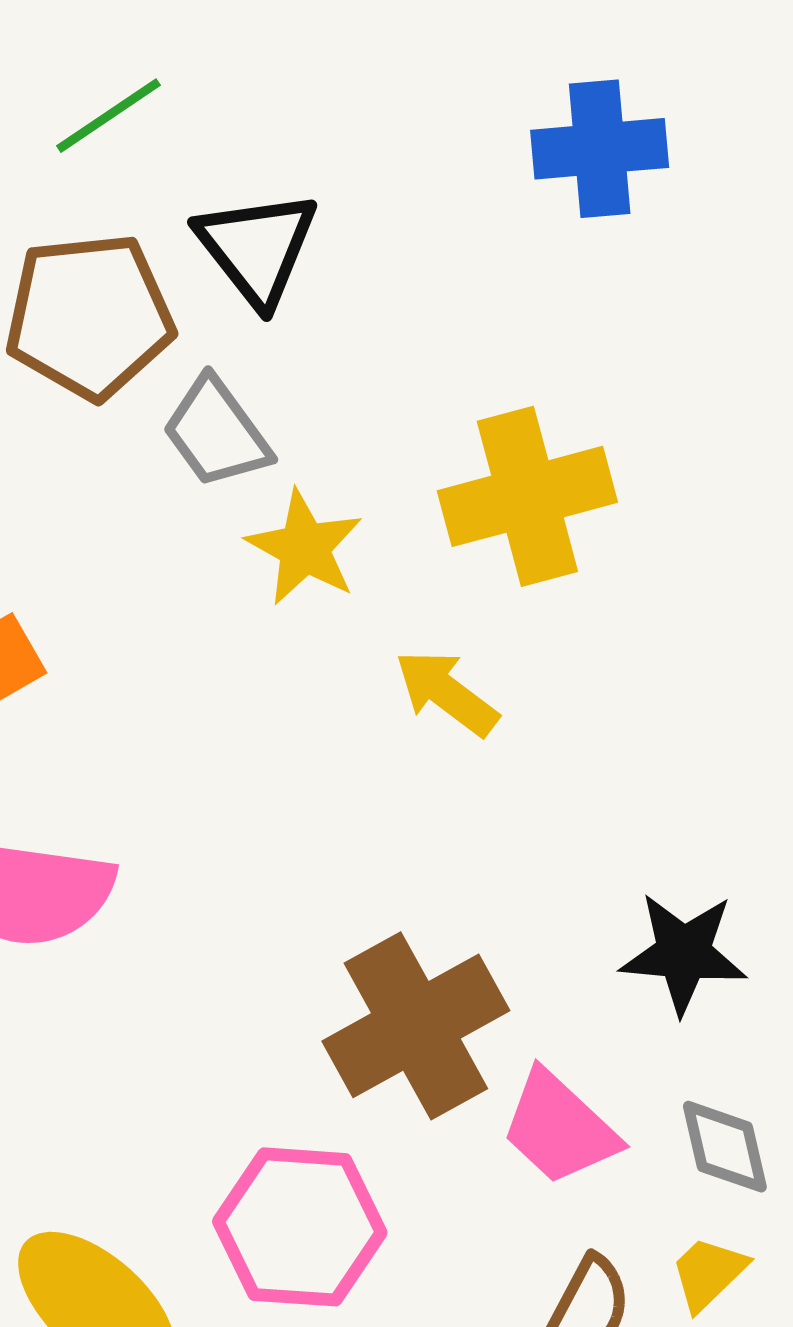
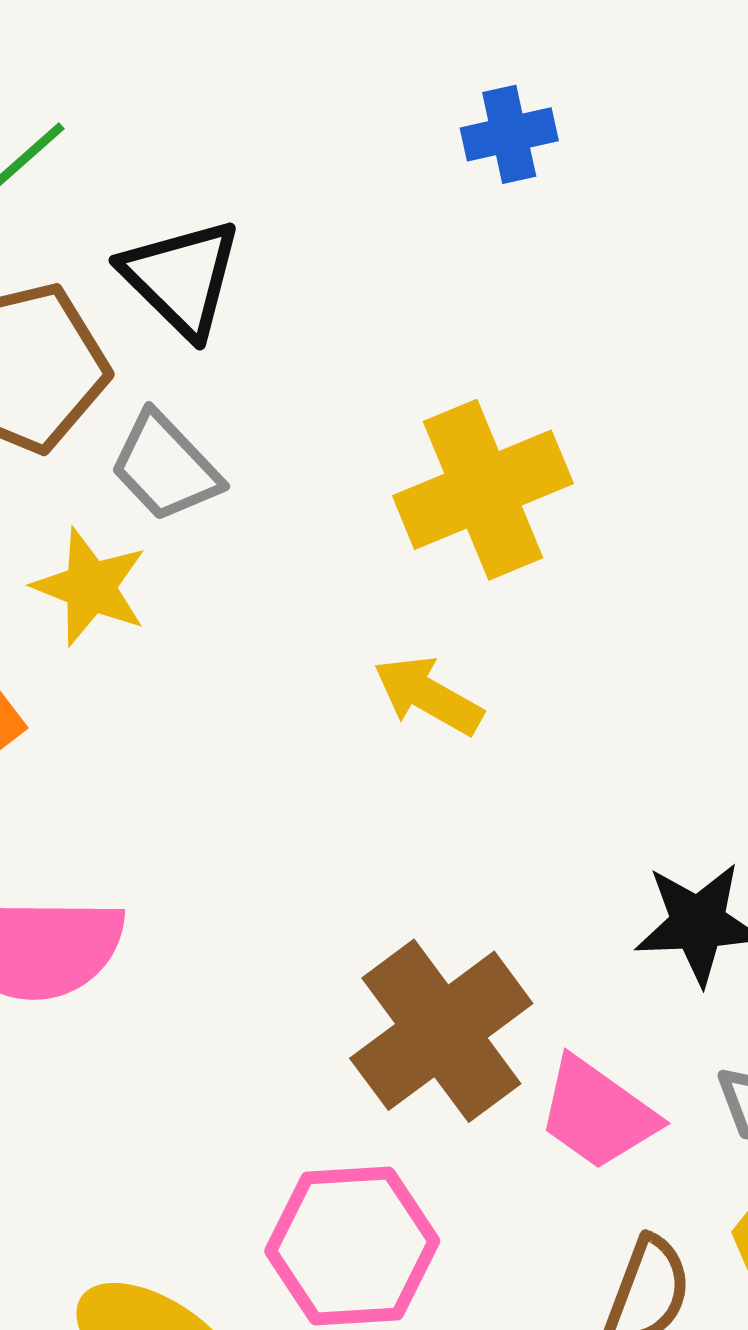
blue cross: (600, 149) -> (509, 134), size x0.7
yellow star: (304, 548) -> (90, 587), moved

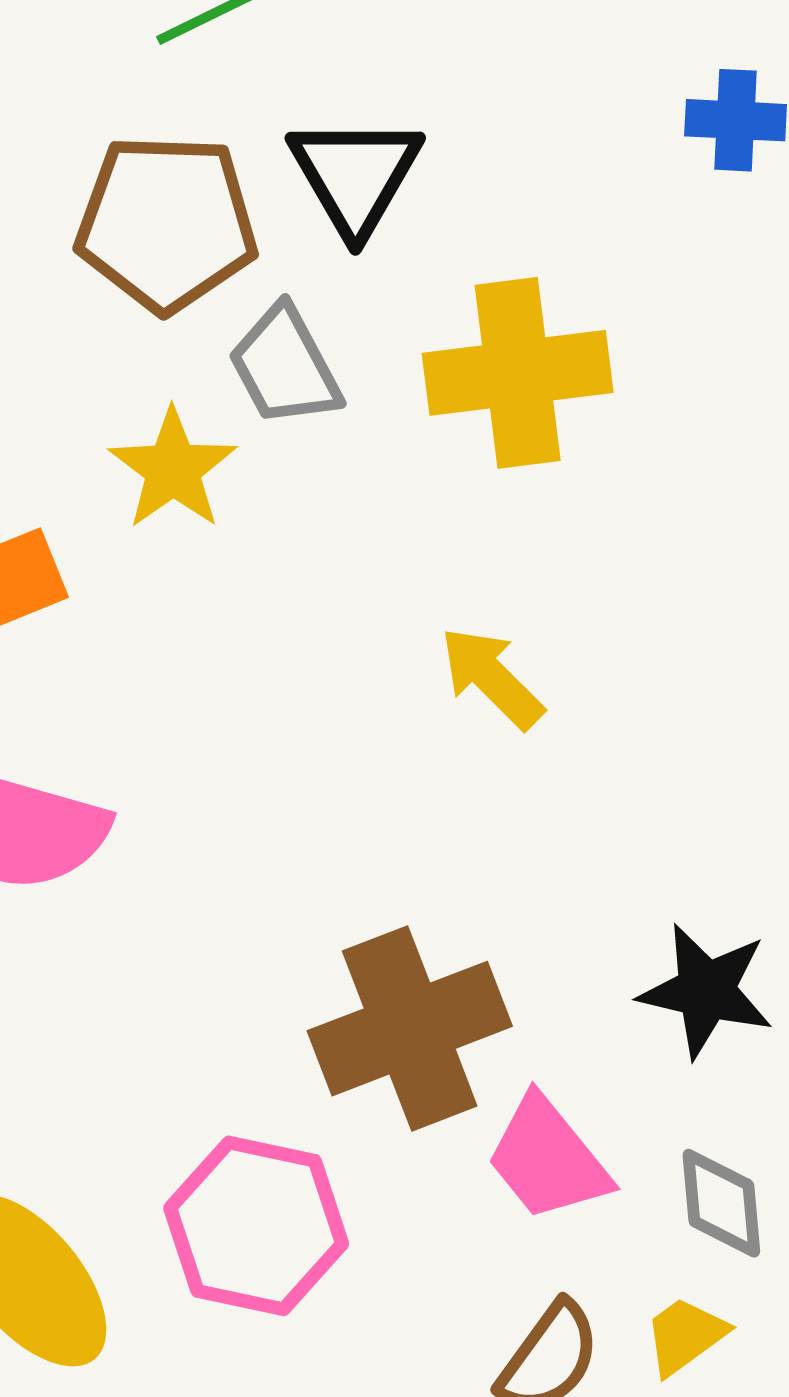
yellow cross: (483, 490) -> (518, 373), moved

